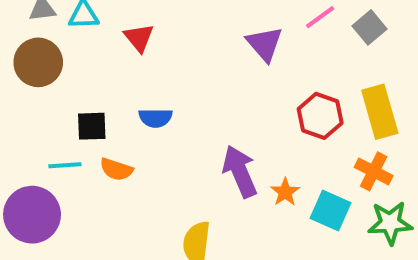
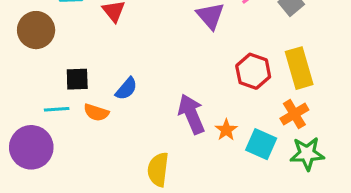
blue semicircle: (155, 118) -> (126, 89), moved, turned -50
orange cross: (374, 171) -> (294, 114), turned 32

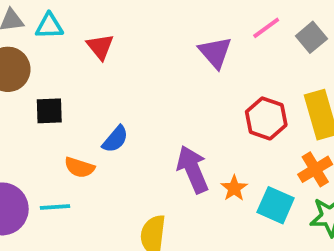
black square: (77, 79) -> (49, 111), moved
cyan line: (57, 109) -> (55, 207), moved

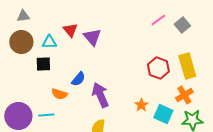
cyan triangle: (49, 26) -> (49, 42), moved
purple triangle: (215, 52) -> (92, 37), moved
purple arrow: (193, 169) -> (100, 95), moved

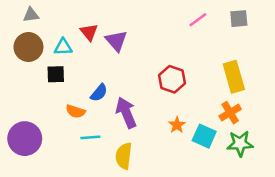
gray square: (182, 25) -> (239, 19), moved, turned 35
red hexagon: (158, 68) -> (172, 79), moved
cyan line: (46, 115) -> (90, 137), moved

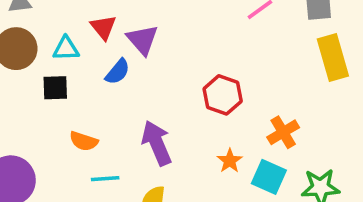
yellow rectangle: (234, 77) -> (333, 58), moved
blue semicircle: (99, 93) -> (118, 72), moved
orange cross: (230, 113) -> (283, 132), moved

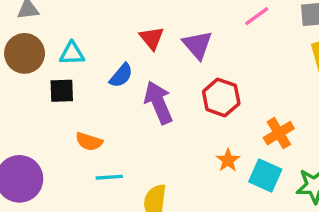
red triangle: (103, 27) -> (152, 38), moved
purple triangle: (142, 40) -> (197, 45), moved
purple arrow: (157, 143) -> (158, 103), moved

